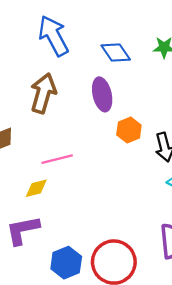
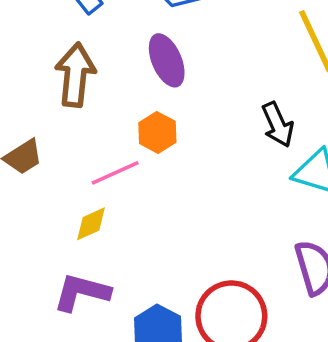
orange hexagon: (129, 130) -> (157, 132), moved
purple L-shape: (23, 230) -> (82, 292), turned 36

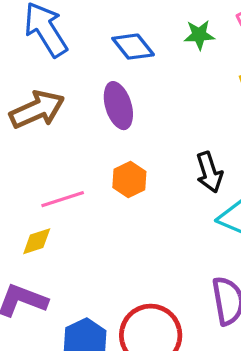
brown arrow: (75, 75) -> (37, 110), turned 54
orange hexagon: (157, 132) -> (129, 180), moved

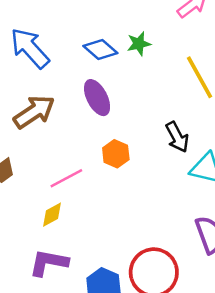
green star: (199, 35) -> (139, 44), moved

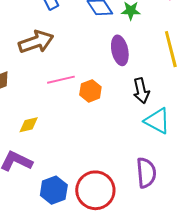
purple ellipse: (97, 98) -> (120, 50), moved
pink line: (66, 178) -> (61, 80), moved

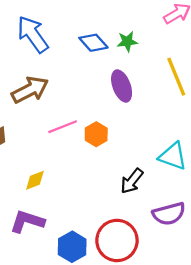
black arrow: (141, 91) -> (132, 181), moved, turned 60
purple semicircle: (146, 173) -> (169, 214), turned 88

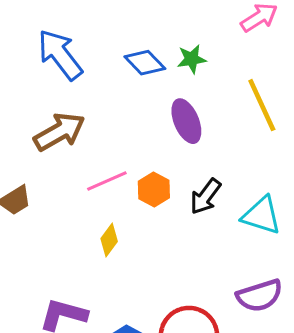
yellow diamond: (35, 180) -> (109, 240), moved, turned -30
black arrow: (132, 181) -> (205, 196), moved

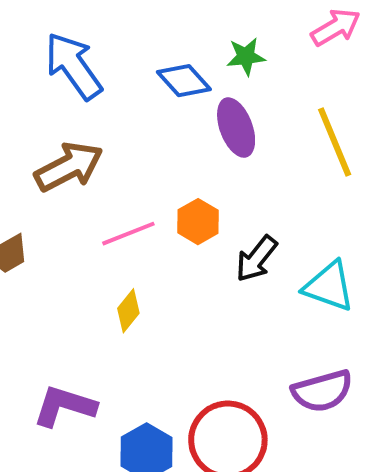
green star: (192, 59) -> (246, 57), moved
purple ellipse: (186, 121) -> (236, 128), moved
orange hexagon: (154, 190) -> (198, 222), moved

